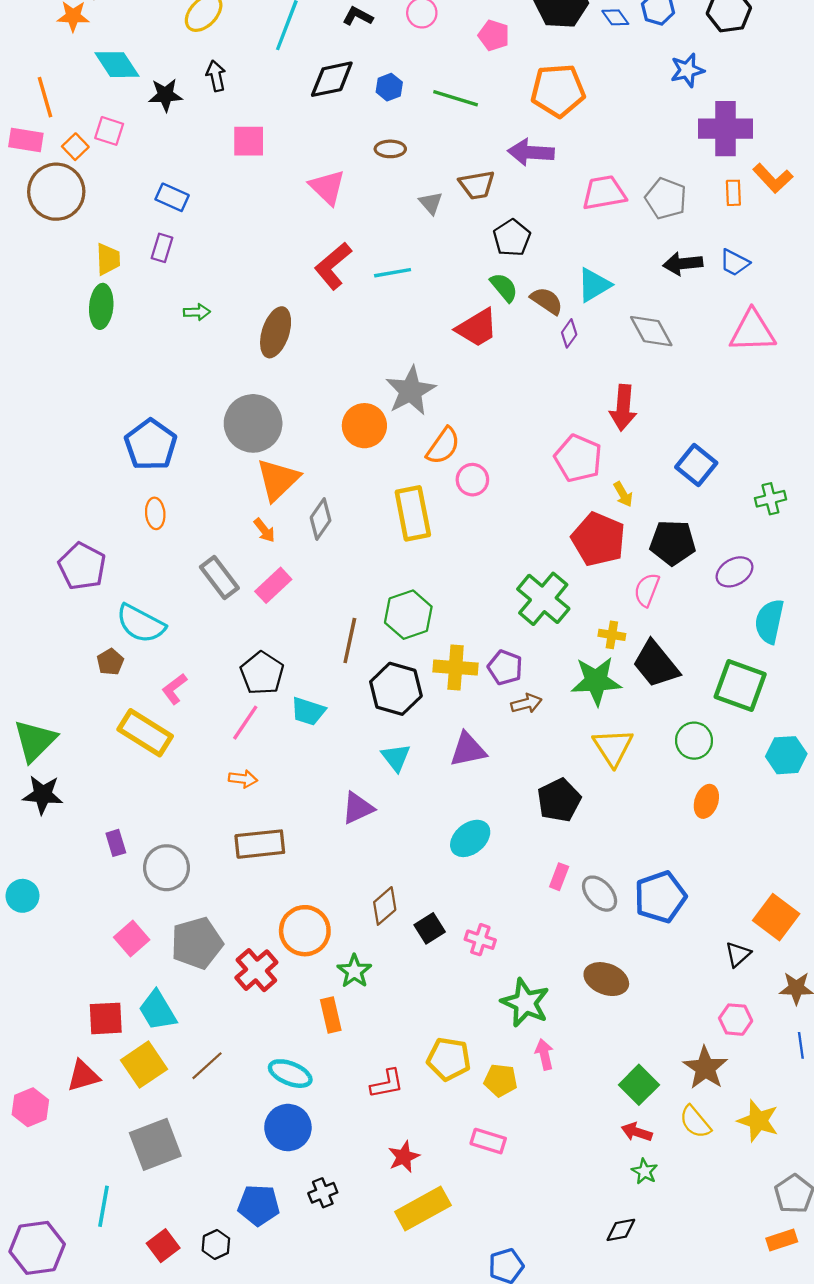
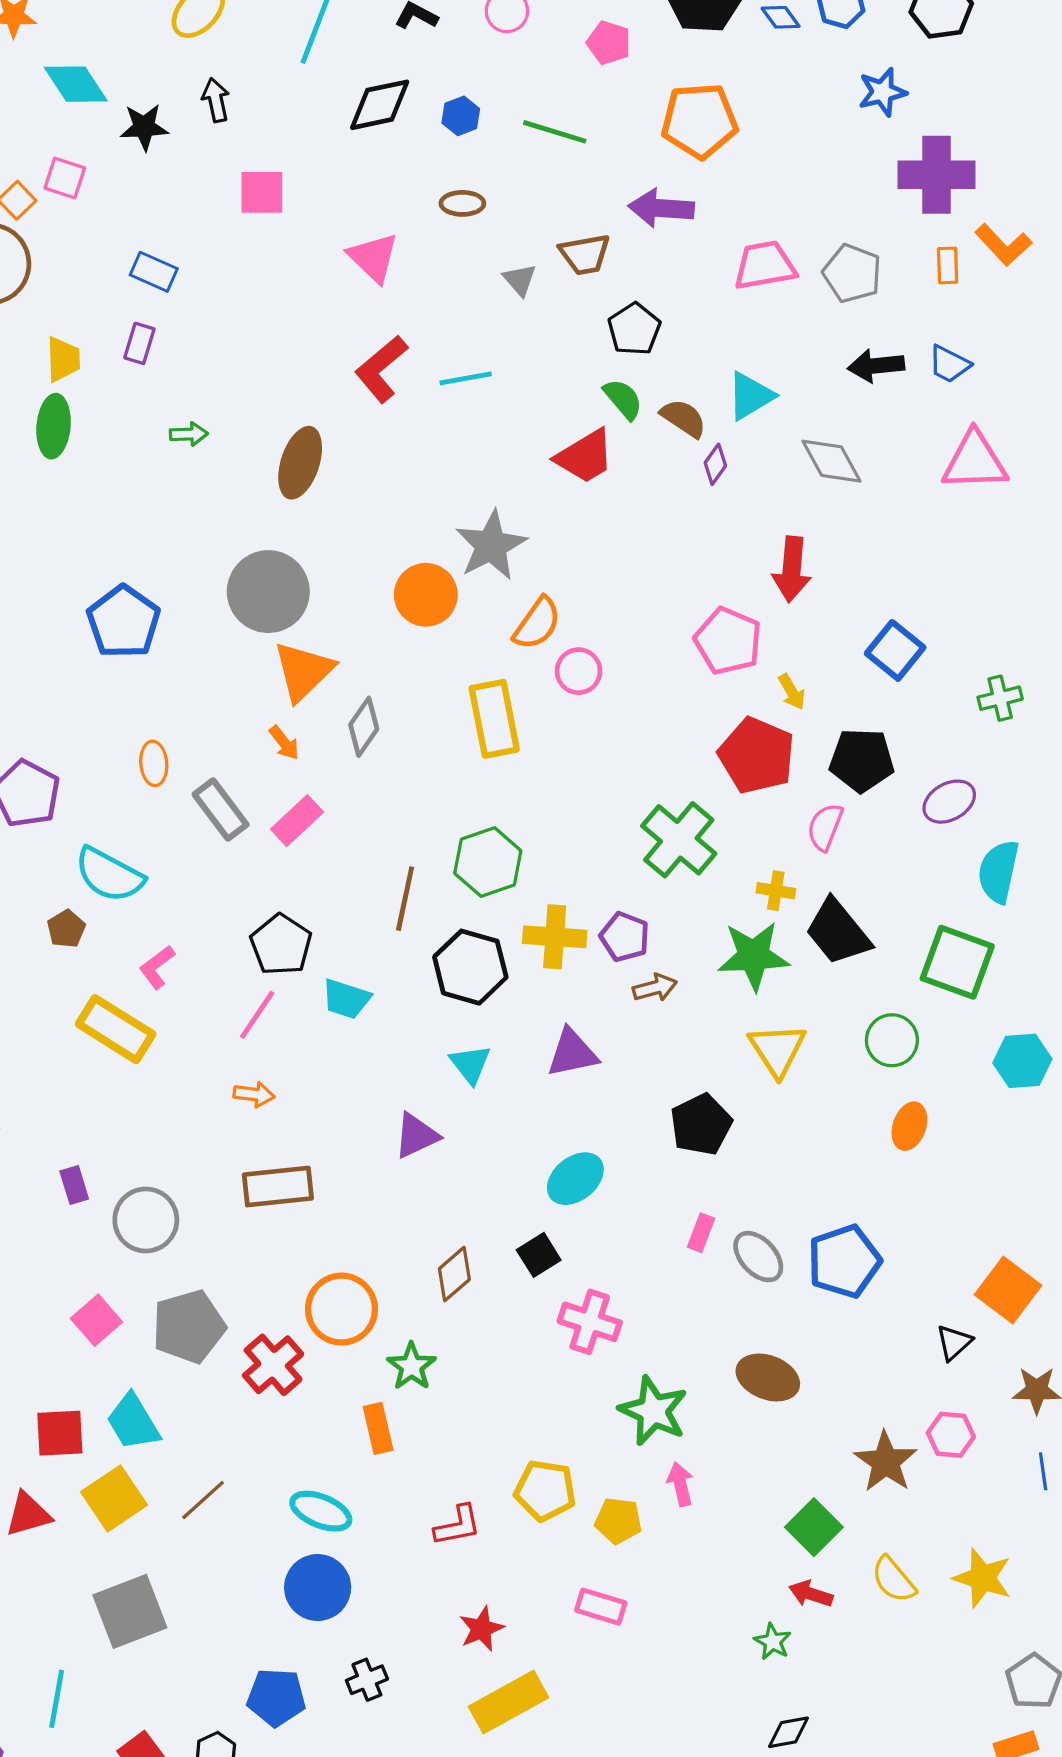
orange ellipse: (155, 513) -> (154, 763), moved
black square: (430, 928) -> (539, 1255), moved
pink cross: (480, 940) -> (590, 1322), size x1.4
brown star: (705, 1068) -> (886, 1462), moved
green star: (645, 1171) -> (773, 1642), moved

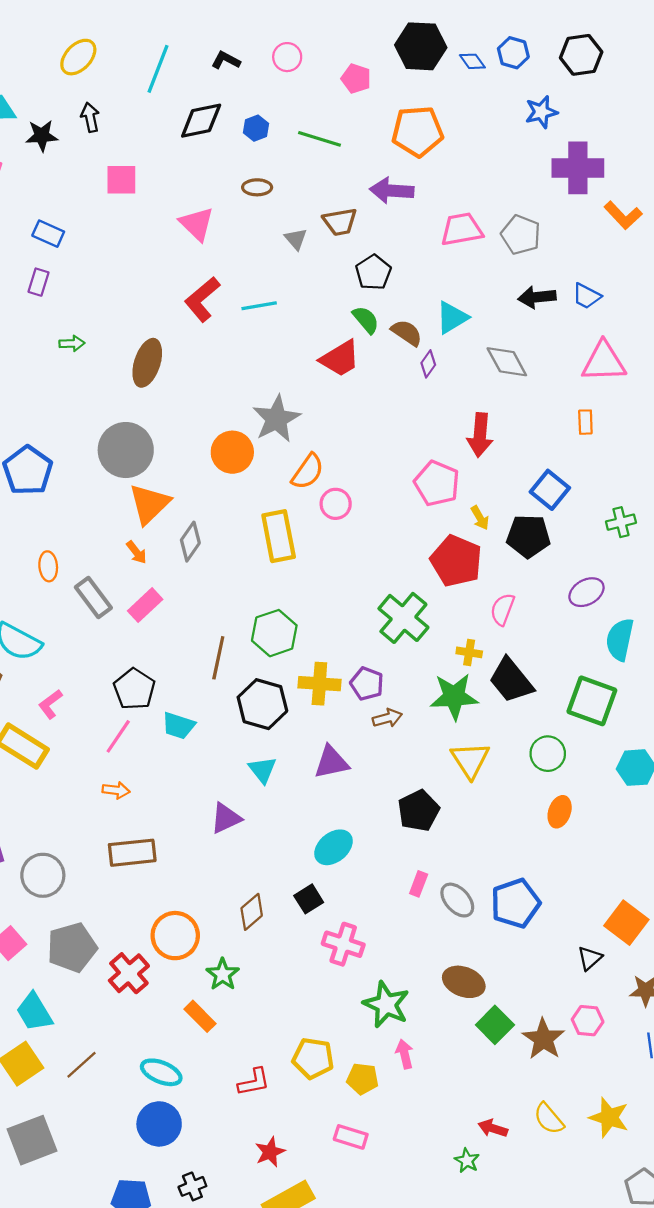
orange rectangle: (948, 265) -> (585, 422), moved
black pentagon: (862, 760) -> (528, 536), moved
orange rectangle: (378, 1428) -> (200, 1016), turned -32
green square: (814, 1527) -> (495, 1025), moved

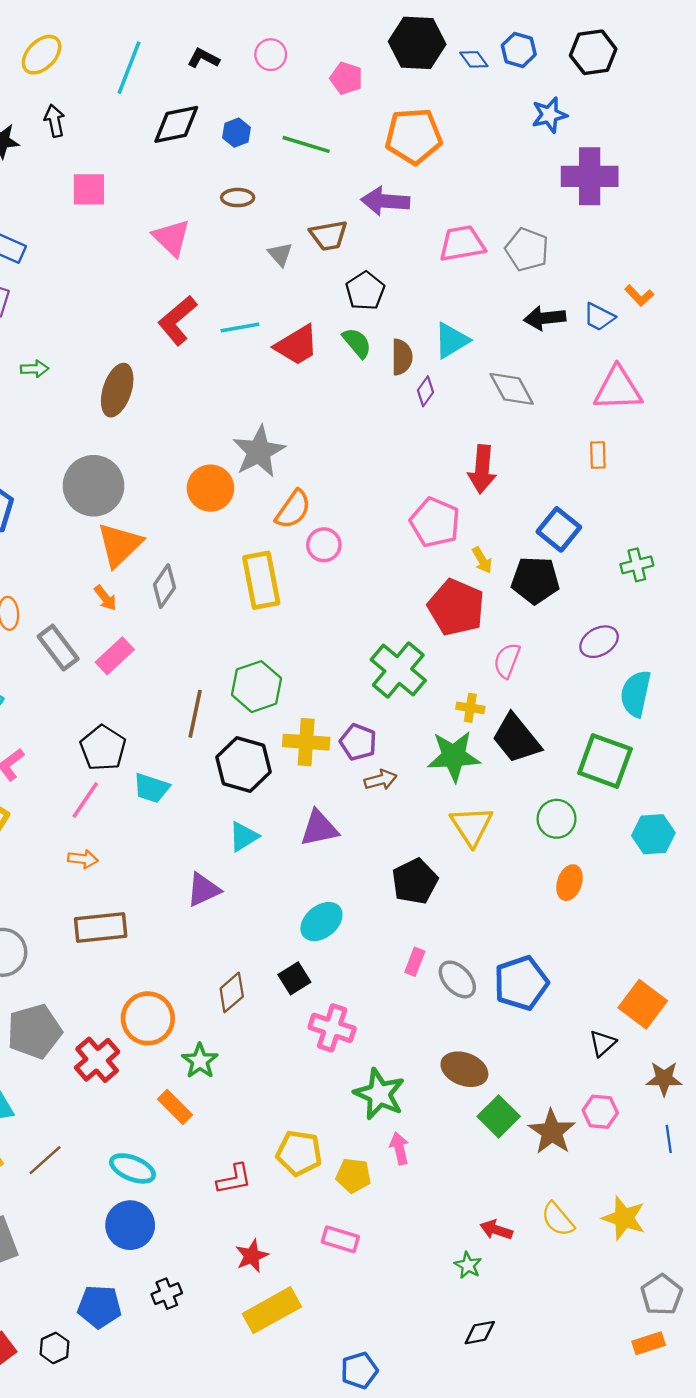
orange L-shape: (623, 215) -> (639, 296), moved, size x0.7
brown semicircle: (407, 333) -> (402, 357), turned 56
red trapezoid: (340, 359) -> (297, 345), moved
cyan triangle: (262, 770) -> (244, 837), turned 36

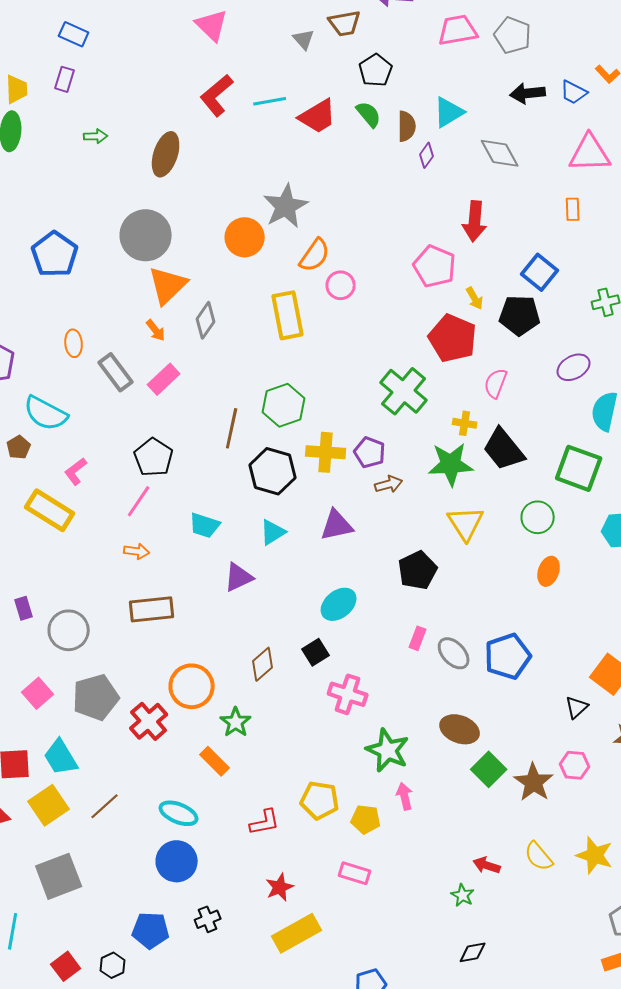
cyan trapezoid: (151, 788) -> (205, 525), moved

